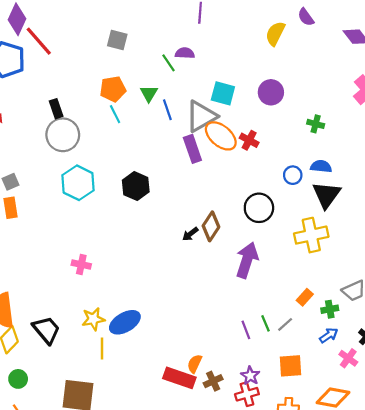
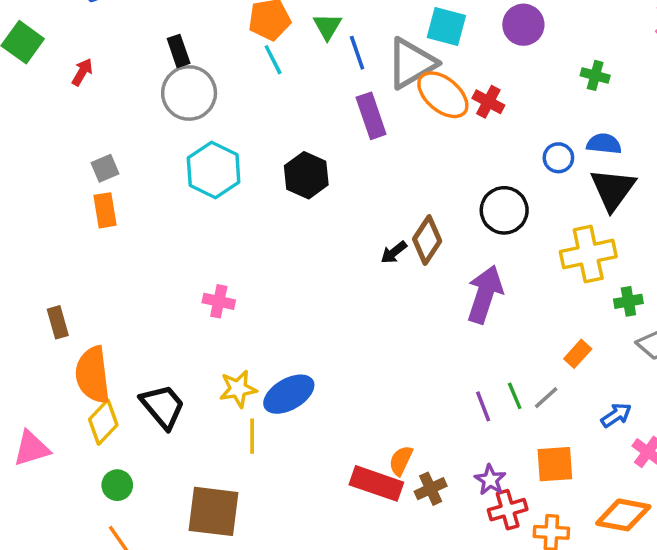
purple rectangle: (192, 149) -> (371, 116), moved
green cross: (330, 309) -> (628, 301), moved
red cross: (247, 394) -> (508, 510), moved

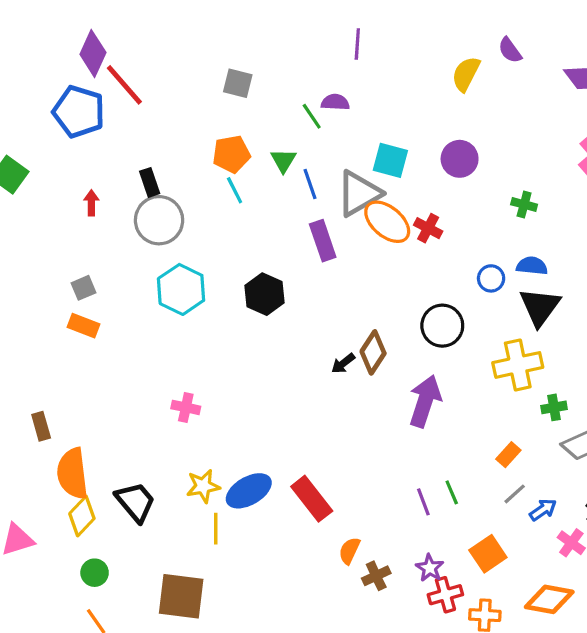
red arrow: (82, 72) -> (91, 203), moved, turned -30
orange rectangle: (105, 210) -> (84, 326), turned -60
gray line: (546, 398) -> (515, 494), moved
orange square: (555, 464) -> (488, 554), turned -30
red rectangle: (376, 483) -> (312, 499), moved, turned 33

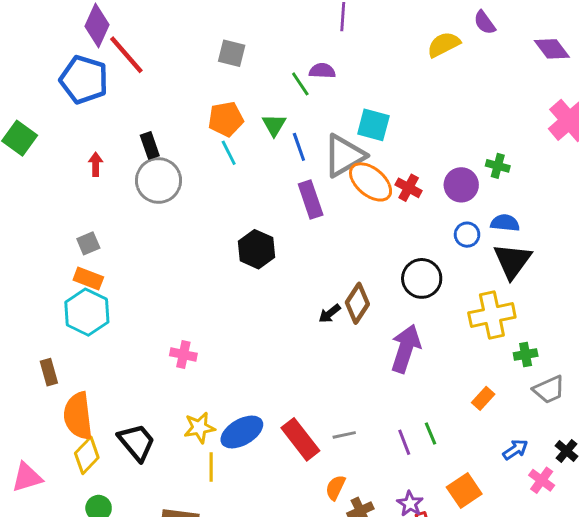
yellow semicircle: (466, 74) -> (444, 44), turned 36
purple circle: (460, 159) -> (461, 185), moved
cyan hexagon: (181, 289) -> (87, 312), moved
gray line: (515, 494) -> (344, 435), moved, turned 30

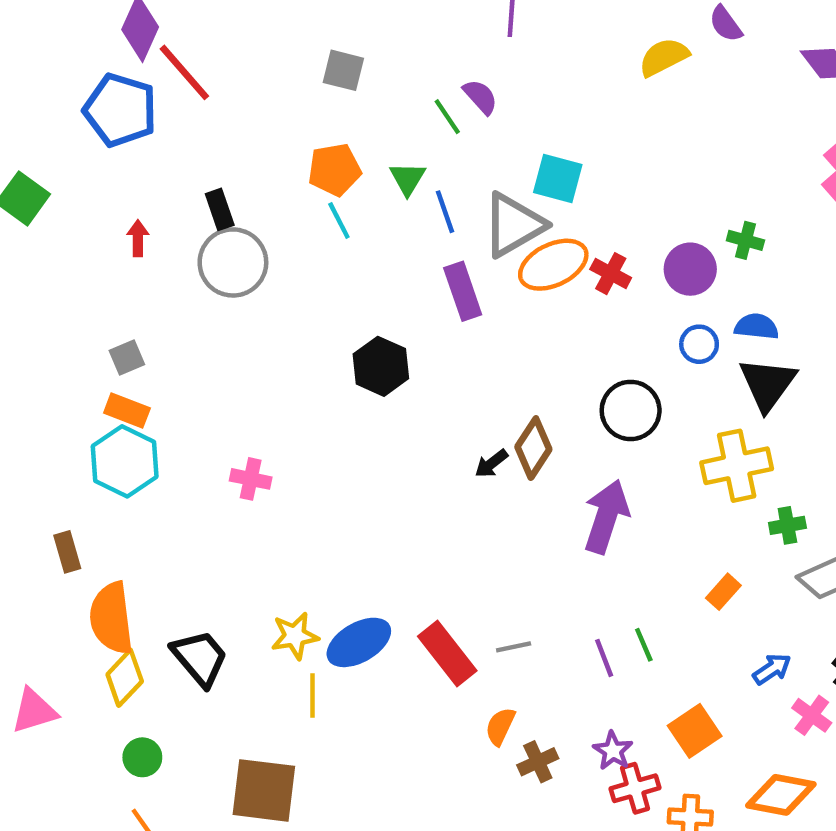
purple semicircle: (322, 71) -> (480, 97), turned 45
orange ellipse: (371, 182) -> (553, 265), turned -66
pink cross: (183, 354) -> (251, 479), moved

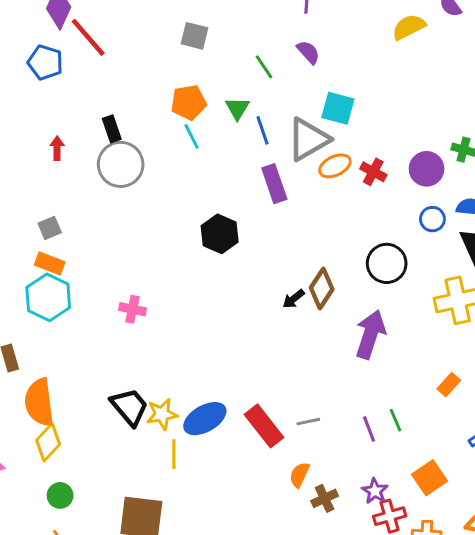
purple semicircle: (480, 97) -> (308, 52), moved
blue pentagon: (120, 110) -> (45, 62), size x0.7
orange ellipse: (553, 265) -> (335, 166), size x0.7
black trapezoid: (200, 658) -> (130, 407), moved

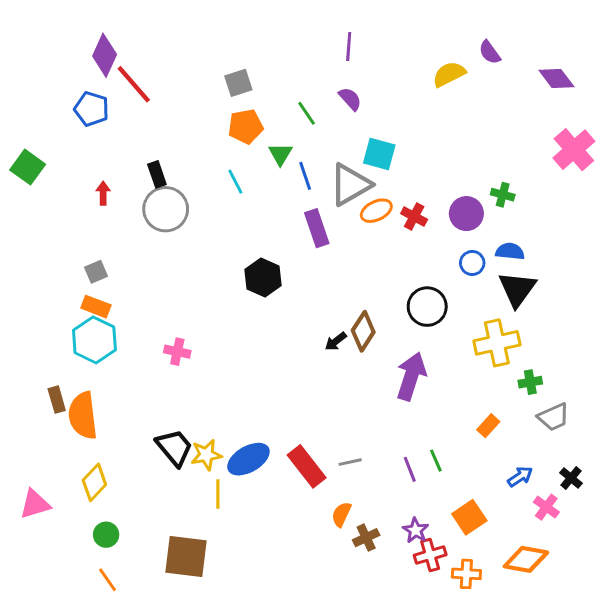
gray square: (195, 36) -> (238, 83), turned -32
orange pentagon: (189, 102) -> (246, 126), moved
orange semicircle: (39, 402) -> (83, 416), moved

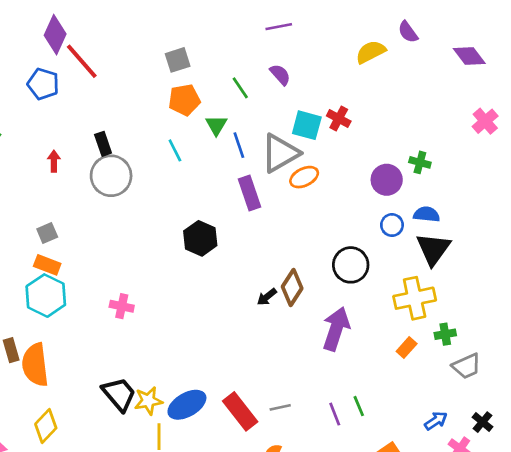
purple line: (349, 46) -> (279, 27), turned 75
pink cross: (574, 150) -> (485, 121), size x0.7
red cross: (414, 216) -> (339, 118), moved
orange rectangle: (488, 426) -> (407, 347), moved

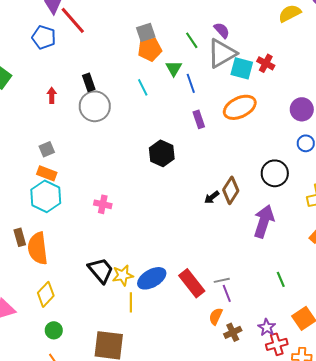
gray square: (178, 60) -> (146, 32), moved
gray triangle: (280, 153) -> (222, 53), moved
orange ellipse: (304, 177) -> (240, 107), size x1.5
purple rectangle: (250, 193) -> (199, 119), size x0.7
purple line: (335, 414) -> (227, 293), moved

